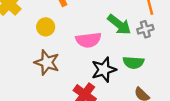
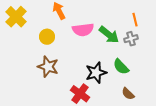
pink semicircle: (88, 40) -> (83, 30), moved
green semicircle: (133, 62) -> (121, 67), turned 42

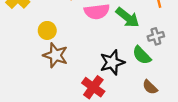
yellow circle: (47, 37) -> (47, 30), moved
gray cross: (131, 39) -> (156, 36), moved

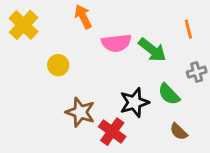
gray cross: (156, 36) -> (197, 72), moved
brown star: (55, 55) -> (80, 112), moved

